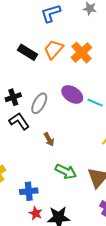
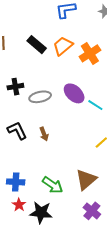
gray ellipse: (39, 103) -> (40, 97), turned 40
black L-shape: (19, 121) -> (17, 131), moved
green arrow: (66, 171) -> (53, 185), moved

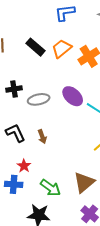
red star: (19, 205) -> (24, 166), moved

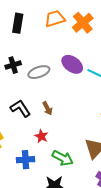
black rectangle: (36, 47) -> (18, 23), moved, turned 66
orange trapezoid: (62, 49) -> (55, 19), turned 30
red star: (24, 166) -> (41, 136), moved

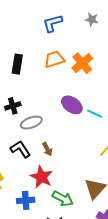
gray ellipse: (39, 72) -> (31, 123), moved
red star: (41, 136) -> (41, 177), size x1.6

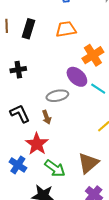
orange cross: (82, 63) -> (93, 55), moved
gray ellipse: (31, 123) -> (57, 96), moved
blue cross: (26, 200) -> (18, 165), turned 30

